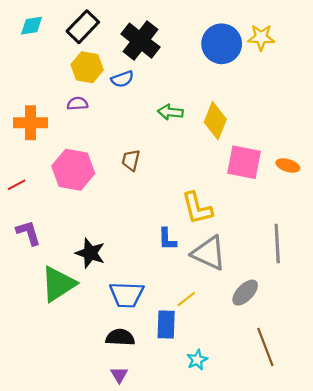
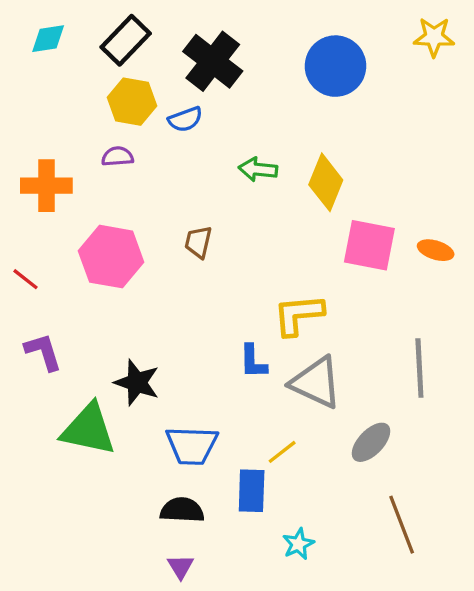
yellow star: (261, 37) -> (434, 37), moved
red line: (17, 185) -> (25, 279), turned 66
yellow L-shape: (197, 208) -> (298, 315), turned 99
green triangle: (58, 284) -> (88, 429), turned 45

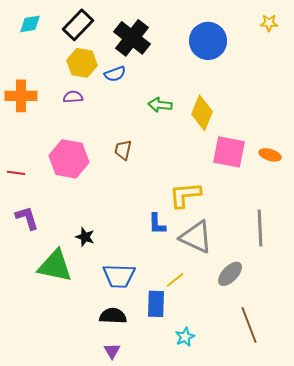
yellow star: (434, 37) -> (269, 23), size x0.7
orange cross: (46, 186) -> (21, 96), moved
red line: (25, 279) -> (16, 173), turned -30
black star: (137, 383) -> (85, 237), size x0.7

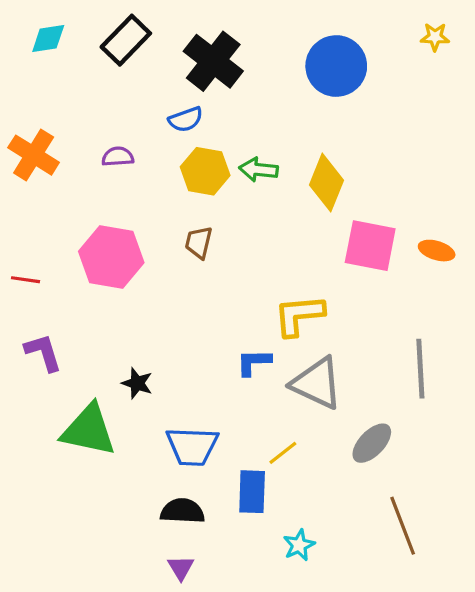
yellow hexagon: (82, 63) -> (205, 171), moved
orange cross: (21, 96) -> (34, 155), turned 32
blue L-shape: (157, 224) -> (254, 362), turned 90

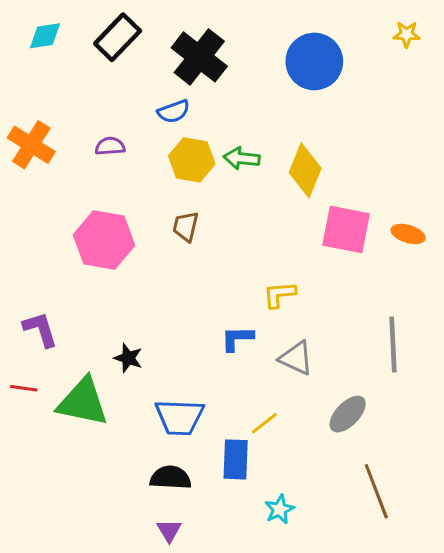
red line: (25, 280) -> (24, 388), moved
yellow L-shape: (299, 315) -> (280, 295), size x0.7
gray triangle: (317, 383) -> (296, 358), size x0.7

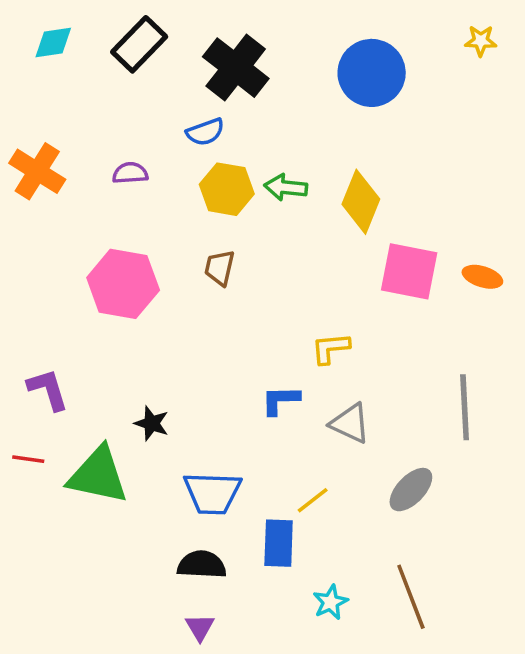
brown line: (376, 491) -> (411, 597), moved

